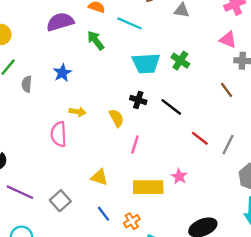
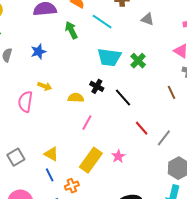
yellow semicircle: (116, 118) -> (76, 98), turned -70
yellow triangle: (99, 177) -> (51, 154), moved
yellow rectangle: (148, 187) -> (91, 160), turned -65

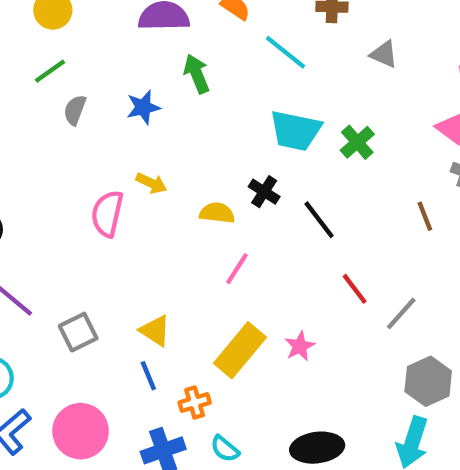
green arrow: (71, 30) -> (197, 74), moved

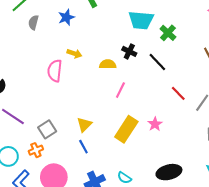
green cross: (357, 142) -> (168, 33), moved
yellow triangle: (155, 331) -> (84, 125), turned 49
orange cross: (195, 403) -> (36, 150), moved

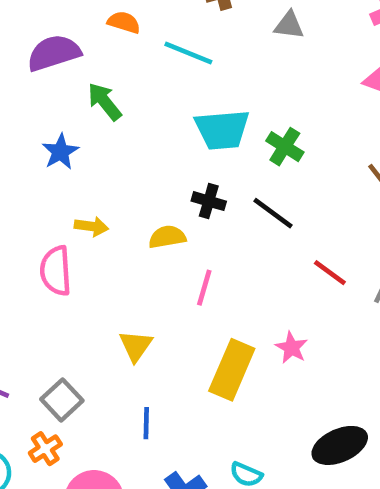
yellow triangle: (84, 125) -> (136, 346), moved
blue line: (83, 147) -> (146, 423), turned 40

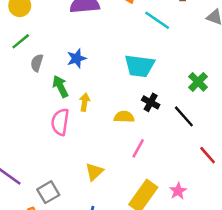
green arrow: (105, 102) -> (60, 86), moved
cyan trapezoid: (222, 130) -> (140, 66), moved
yellow arrow: (91, 226) -> (85, 102), turned -102

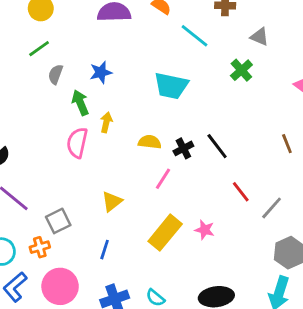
green cross: (198, 82) -> (241, 70), moved
black cross: (151, 102) -> (183, 148), moved, turned 30
pink star: (178, 191) -> (205, 230), turned -30

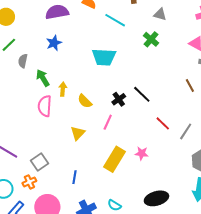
blue star: (101, 72) -> (54, 43), moved
yellow semicircle: (150, 142) -> (85, 101), moved, turned -133
yellow triangle: (112, 201) -> (78, 133), moved

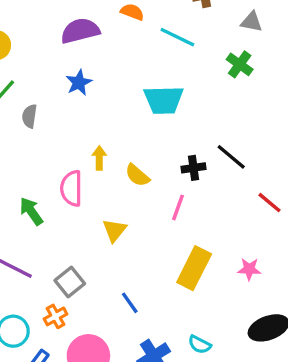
green arrow: (43, 78) -> (31, 211), moved
black cross: (119, 99) -> (194, 168), turned 32
yellow triangle: (78, 133) -> (115, 230), moved
pink star: (142, 153) -> (249, 269), moved
blue line: (74, 177) -> (130, 303), turned -40

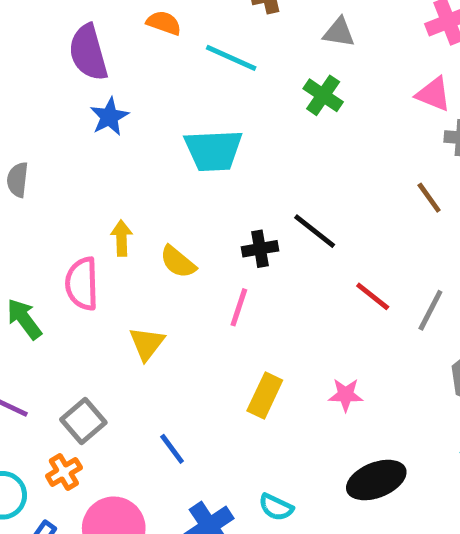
purple semicircle: (80, 31) -> (88, 52), turned -90
blue star: (79, 83) -> (109, 117), moved
yellow rectangle: (194, 268) -> (265, 395), size x0.7

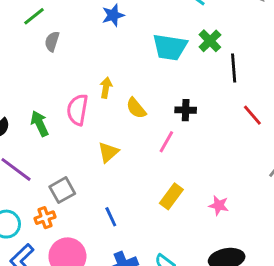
green cross: (323, 95) -> (210, 41), moved
black line: (315, 231) -> (234, 68), moved, turned 36
red line: (373, 296) -> (252, 115), moved

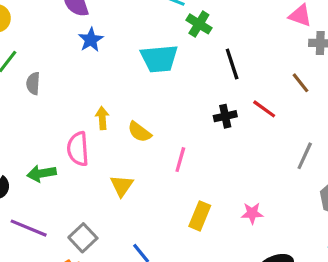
green cross: (210, 41) -> (199, 24), moved
black cross: (186, 110) -> (225, 116), moved
green arrow: (40, 124) -> (41, 173), turned -60

